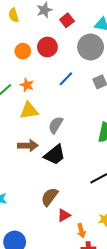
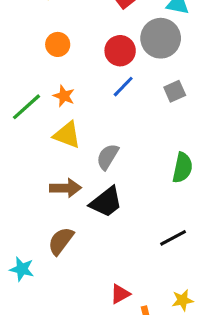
red circle: (47, 47) -> (120, 51), moved
yellow triangle: (29, 111) -> (67, 135), turned 30
brown semicircle: (50, 197) -> (61, 241), moved

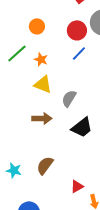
green line: (27, 107) -> (17, 53), moved
black trapezoid: (106, 202) -> (82, 127), moved
brown semicircle: (61, 241) -> (45, 165), moved

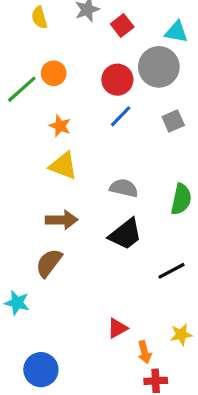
green line: (17, 53) -> (22, 89), moved
gray semicircle: (69, 98) -> (124, 188), moved, turned 72
brown semicircle: (45, 165) -> (49, 263), moved

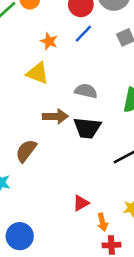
orange star: (60, 126) -> (49, 41), moved
brown arrow: (62, 220) -> (55, 116), moved
black trapezoid: (125, 234) -> (87, 128), turned 44

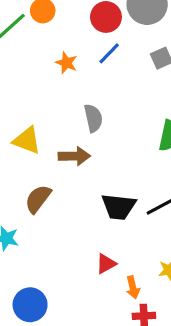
yellow triangle: (38, 73) -> (27, 140), moved
gray semicircle: (86, 91) -> (93, 118), moved, turned 65
black trapezoid: (87, 128) -> (119, 207), moved

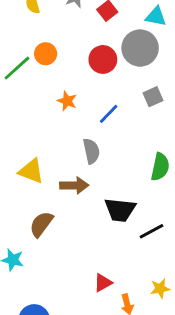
blue line: (109, 53) -> (109, 114), moved
black trapezoid: (119, 207) -> (120, 210), moved

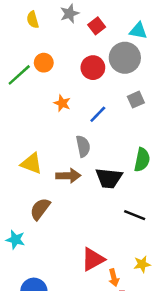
black trapezoid: (120, 210) -> (109, 178), moved
black line: (152, 231) -> (135, 215), turned 50
red triangle: (103, 283) -> (93, 259), size x1.5

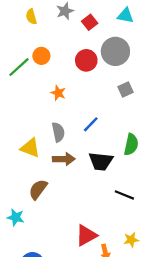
cyan triangle: (138, 31) -> (126, 15), moved
blue line: (98, 114) -> (91, 124), moved
gray semicircle: (83, 146) -> (58, 132), moved

